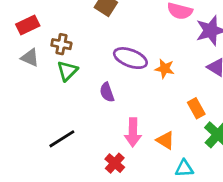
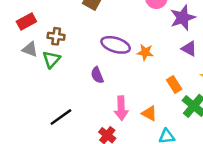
green triangle: (67, 71) -> (51, 59), moved

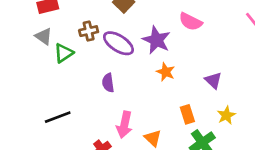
purple star: (183, 18) -> (156, 40), moved, turned 30
brown cross: (56, 36) -> (89, 31), moved, turned -35
purple ellipse: (116, 45) -> (118, 43), moved

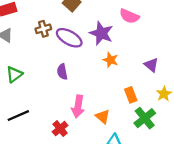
green triangle: (64, 53) -> (14, 74), moved
black line: (58, 117) -> (18, 116), moved

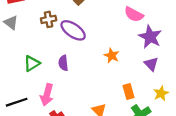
purple star: (101, 33) -> (150, 37), moved
green triangle: (14, 74) -> (32, 63), moved
pink arrow: (78, 106) -> (47, 95), moved

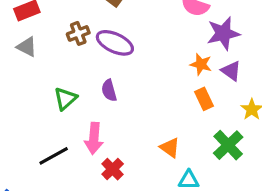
purple star: (150, 37) -> (223, 33), turned -30
orange star: (112, 56) -> (201, 64), moved
orange rectangle: (129, 91) -> (204, 99), moved

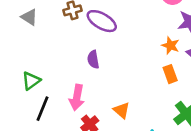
green triangle: (65, 99) -> (31, 81), moved
orange triangle: (170, 148) -> (122, 110), moved
black line: (54, 156) -> (43, 109), turned -45

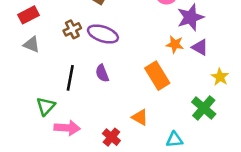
orange rectangle: (170, 74) -> (157, 76), moved, size x1.5
pink arrow: (77, 97) -> (67, 128), moved, turned -85
black line: (43, 109) -> (70, 78), moved

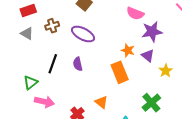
brown cross: (72, 29) -> (52, 26), moved
orange star: (175, 44) -> (128, 50), moved
purple triangle: (200, 47) -> (148, 56), moved
yellow star: (220, 77) -> (166, 71), moved

